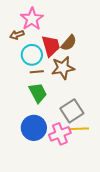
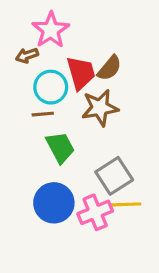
brown line: (37, 72) -> (43, 114), moved

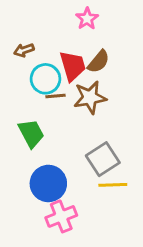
pink star: (51, 30) -> (87, 19), moved, size x0.7
brown line: (43, 114) -> (56, 96), moved
green trapezoid: (60, 147) -> (31, 133), moved
pink cross: (95, 212) -> (61, 216), moved

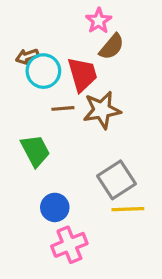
brown semicircle: (99, 62) -> (112, 47), moved
cyan circle: (45, 79) -> (43, 71), moved
blue circle: (48, 183) -> (55, 207), size x0.7

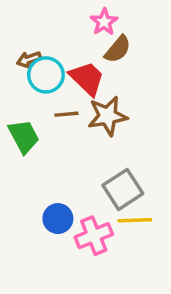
red trapezoid: (82, 74) -> (87, 78), turned -30
green trapezoid: (35, 151) -> (24, 136), moved
pink cross: (69, 245) -> (94, 236), moved

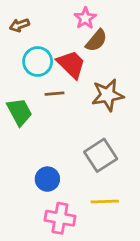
brown arrow: (29, 60) -> (19, 25), moved
brown star: (107, 116) -> (108, 95), moved
yellow line: (135, 220) -> (105, 201), moved
pink cross: (94, 236) -> (60, 218), moved, turned 32

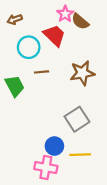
brown semicircle: (96, 41) -> (80, 21), moved, turned 90
red trapezoid: (71, 64) -> (54, 35), moved
blue circle: (47, 179) -> (54, 146), moved

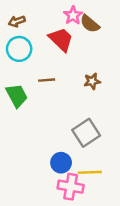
cyan circle: (29, 47) -> (19, 49), moved
brown star: (82, 73) -> (92, 81), size x0.6
pink cross: (46, 168) -> (71, 187), moved

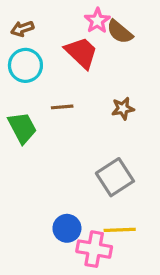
blue circle: (61, 163) -> (67, 228), moved

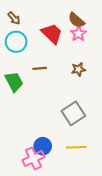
pink star: (97, 21) -> (78, 34), moved
brown arrow: (22, 29) -> (14, 18), turned -112
pink cross: (94, 249) -> (33, 158), moved, turned -35

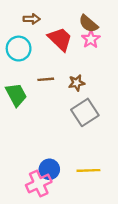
brown arrow: (14, 18) -> (32, 19), moved, turned -48
brown star: (78, 69) -> (77, 83), moved
gray square: (73, 113) -> (85, 112), moved

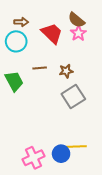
brown arrow: (32, 19) -> (21, 22), moved
blue circle: (49, 169) -> (61, 154), moved

